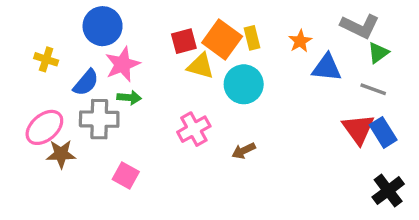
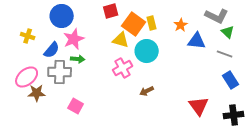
red square: (184, 41) -> (111, 11), moved
green triangle: (378, 53) -> (228, 32), turned -40
pink cross: (194, 129) -> (123, 68), moved
red triangle: (358, 129) -> (199, 106), moved
black cross: (388, 191) -> (234, 115), turned 30

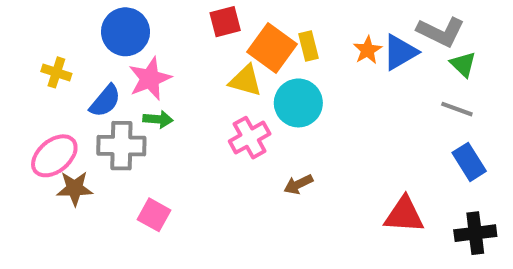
blue triangle: (197, 41) -> (400, 52), moved, turned -36
red triangle: (199, 106) -> (404, 215), turned -50

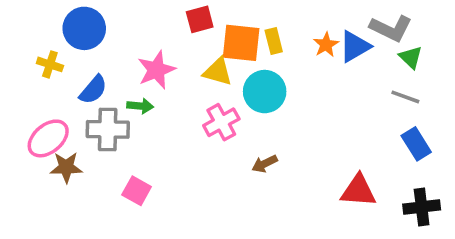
blue circle: (125, 32) -> (84, 28), moved
orange square: (272, 48) -> (241, 43), turned -30
pink star: (150, 79) -> (156, 70), moved

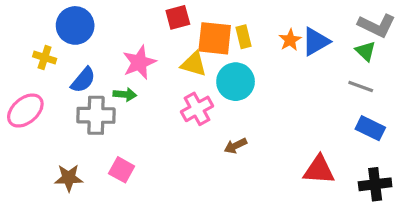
gray L-shape: (391, 28) -> (377, 25), moved
pink ellipse: (48, 138) -> (25, 111), moved
blue rectangle: (416, 144) -> (370, 128), turned -32
brown star: (66, 167) -> (69, 178), moved

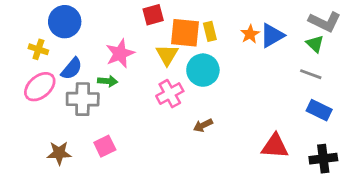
yellow triangle: (194, 64) -> (167, 55), turned 45
pink ellipse: (25, 111) -> (40, 87), moved
pink square: (122, 170) -> (105, 146), turned 35

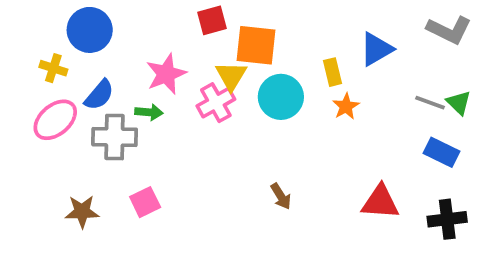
yellow rectangle: (210, 31) -> (332, 72), moved
orange star: (250, 34) -> (346, 106), moved
green triangle: (315, 44) -> (459, 103), moved
pink cross: (170, 94) -> (216, 103), moved
brown arrow: (203, 125) -> (281, 196), moved, turned -96

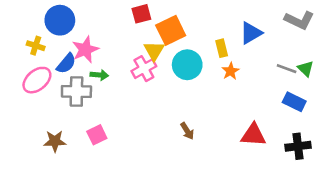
orange square: (256, 45) -> (171, 30), turned -32
pink star: (166, 74) -> (85, 49), moved

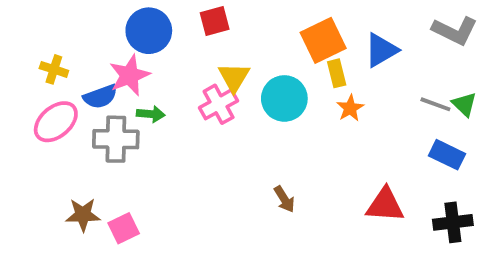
blue circle: (60, 20) -> (149, 31), moved
orange square: (171, 30) -> (323, 40), moved
blue semicircle: (66, 63) -> (100, 97), turned 30
pink square: (97, 135) -> (124, 228), moved

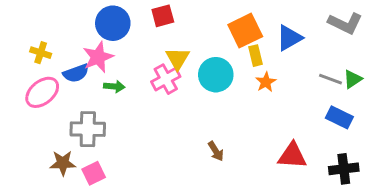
green triangle: (464, 104) -> (353, 79), turned 42
gray cross: (116, 139) -> (88, 129), moved

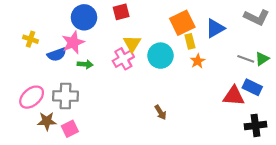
pink ellipse: (42, 92) -> (32, 97), moved
red triangle: (292, 156) -> (234, 96), moved

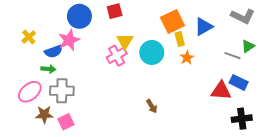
yellow cross: (30, 39) -> (29, 37), turned 32
green triangle: (262, 59) -> (248, 46), moved
green arrow: (85, 64) -> (48, 69), moved

